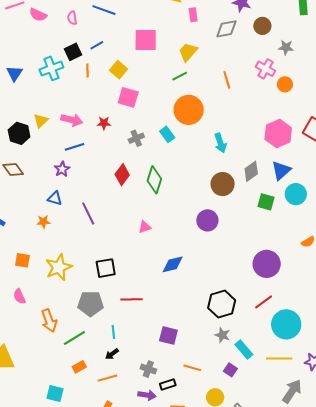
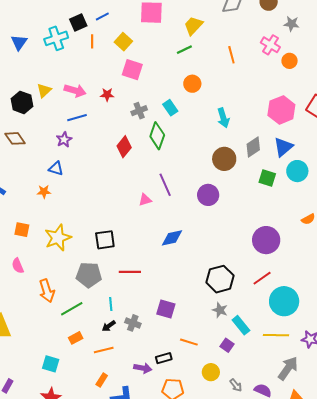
orange circle: (189, 110) -> (192, 84), size x0.6
green diamond: (154, 180) -> (157, 136), moved
purple line: (88, 214) -> (165, 185), moved
gray cross: (148, 369) -> (133, 323), moved

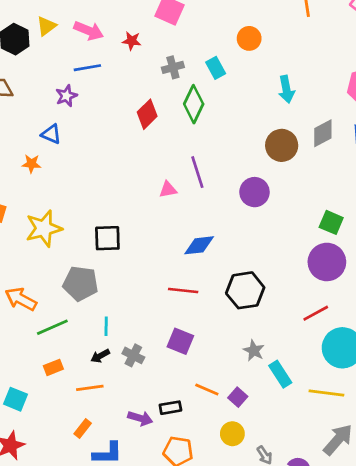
green square: (267, 178) -> (331, 222), moved
red line: (130, 272) -> (183, 290), moved
black hexagon: (220, 279) -> (245, 290), moved
orange arrow: (47, 291) -> (21, 299), turned 130
purple square: (227, 345) -> (238, 397), moved

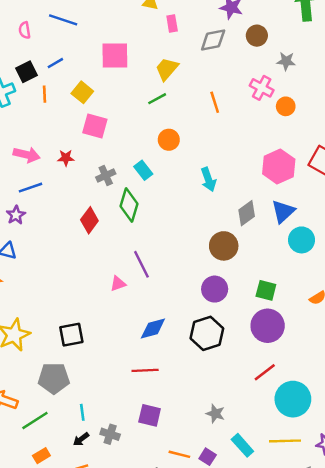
brown circle: (282, 145) -> (224, 246), moved
purple circle: (254, 192) -> (215, 289), moved
black hexagon: (245, 290) -> (207, 333), moved
cyan rectangle: (280, 374) -> (242, 445), moved

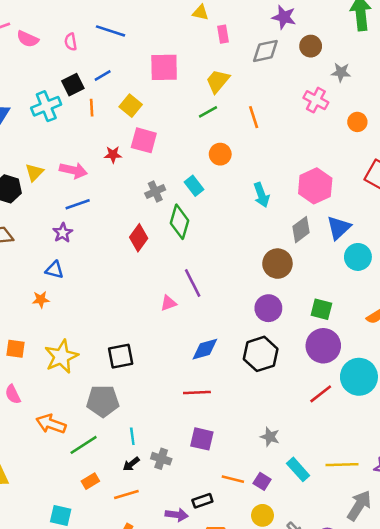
orange line: (215, 102) -> (254, 117), moved
orange circle: (286, 106) -> (357, 122), moved
red star: (66, 158) -> (113, 155), moved
pink hexagon: (279, 166) -> (315, 186), moved
cyan circle: (293, 399) -> (359, 377), moved

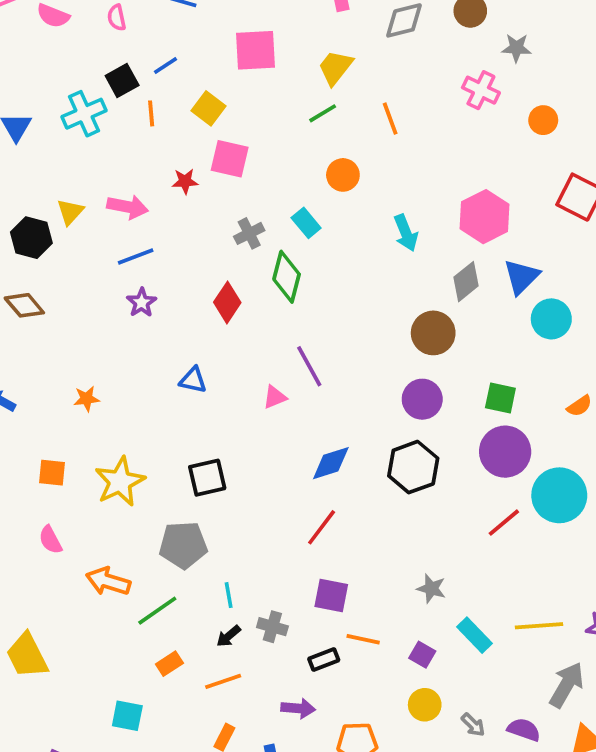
purple star: (63, 233) -> (142, 303), moved
blue triangle: (54, 270) -> (193, 380), moved
red line: (197, 393) -> (322, 527), turned -48
orange line: (233, 479) -> (363, 639), moved
black rectangle: (202, 501) -> (324, 659), moved

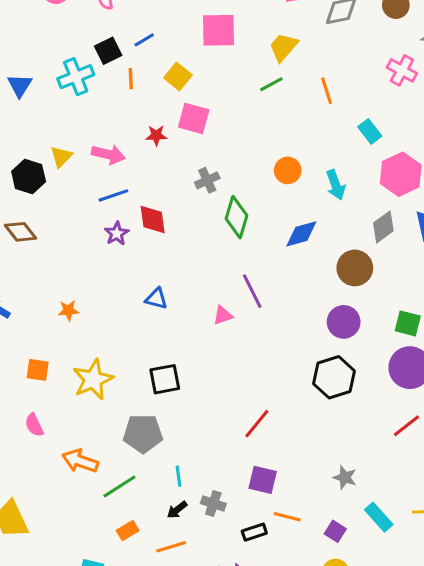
orange circle: (343, 175) -> (288, 170), moved
cyan rectangle: (306, 223) -> (370, 131), moved
red diamond: (227, 302) -> (153, 220), moved, turned -44
blue diamond: (331, 463) -> (301, 234), moved

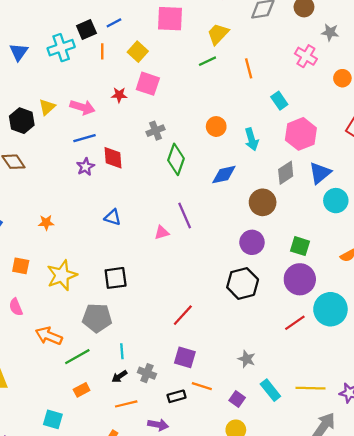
orange line: (171, 547) -> (126, 404), moved

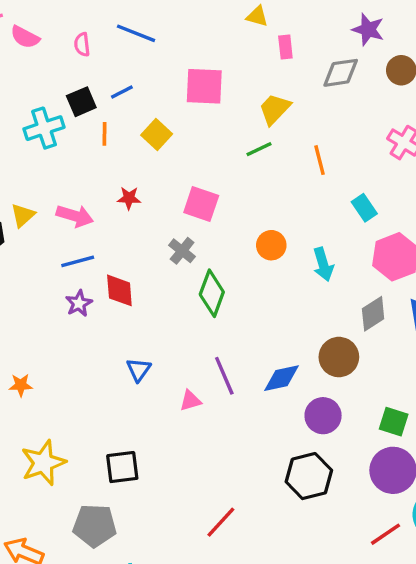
pink square: (148, 84) -> (201, 204), moved
gray cross: (156, 131) -> (182, 251), turned -30
blue diamond: (224, 175) -> (281, 378), moved
blue triangle: (113, 217) -> (139, 370), moved, turned 48

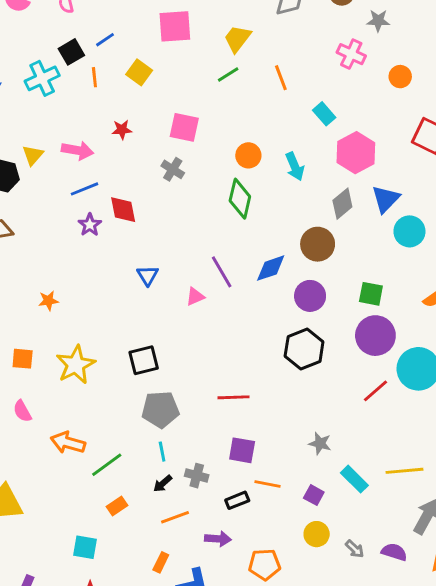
green diamond: (212, 293) -> (240, 199), moved
red line: (221, 522) -> (233, 397), turned 52
gray pentagon: (95, 526) -> (161, 409), moved

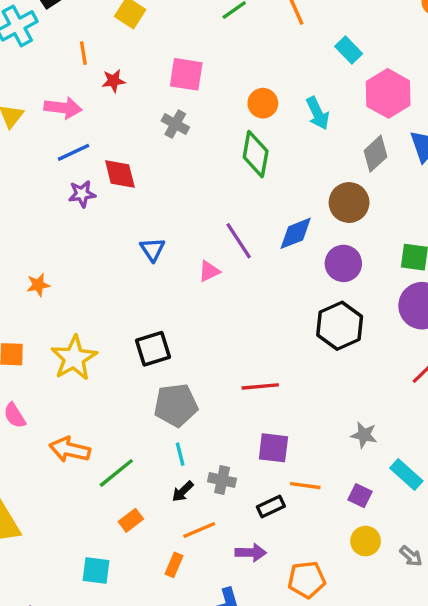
orange line: (94, 77) -> (83, 53), moved
purple star: (90, 225) -> (82, 194), turned 30
orange rectangle: (161, 562) -> (174, 565), moved

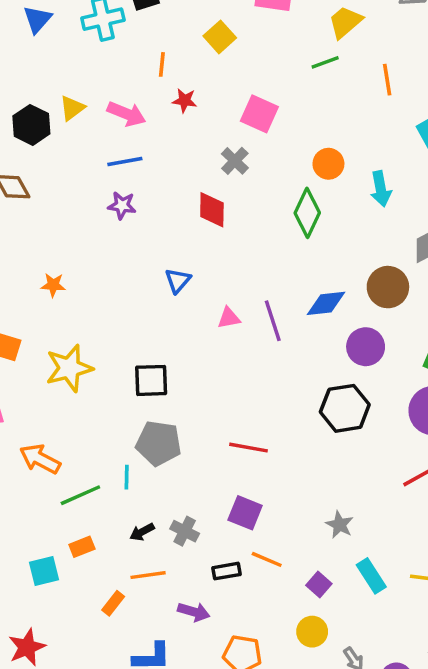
red diamond: (120, 174) -> (212, 210), moved
purple line: (239, 241) -> (273, 321), moved
cyan line: (180, 454) -> (127, 477), moved
cyan square: (96, 570) -> (44, 571), moved, turned -36

